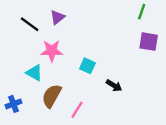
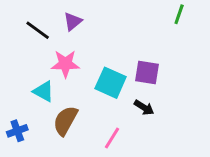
purple square: (149, 42) -> (147, 73), moved
cyan square: (87, 66) -> (111, 83), size x1.5
pink line: (77, 110) -> (112, 138), moved

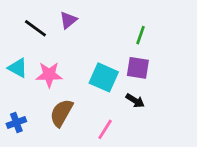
green line: (179, 14) -> (141, 35), moved
pink star: (65, 64) -> (49, 75), moved
cyan triangle: (44, 91) -> (18, 68), moved

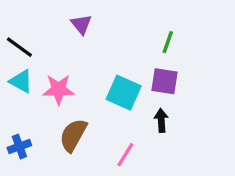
purple triangle: (68, 20) -> (81, 24), turned -30
black line: (35, 28) -> (19, 47), moved
black arrow: (135, 101) -> (161, 120), turned -126

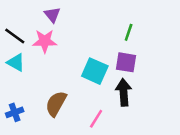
purple triangle: (81, 24) -> (52, 15), moved
pink star: (59, 89) -> (45, 41), moved
black arrow: (161, 120) -> (124, 92), size x1.5

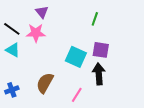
green line: (129, 32) -> (95, 19), moved

